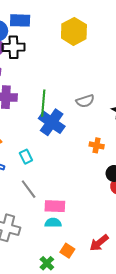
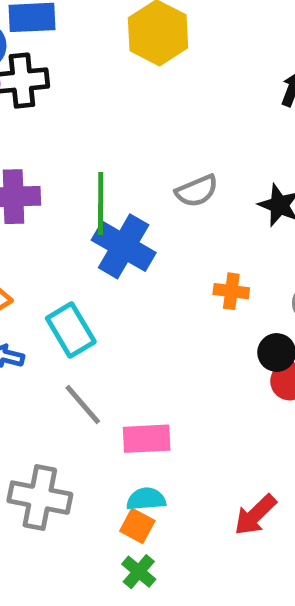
cyan rectangle: (26, 157) -> (71, 330), size x1.5
cyan semicircle: (53, 223) -> (146, 499), moved
orange square: (67, 251) -> (137, 526), moved

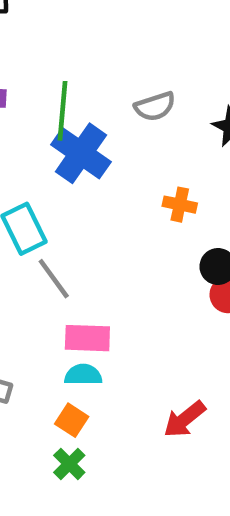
gray line: (83, 404) -> (54, 279), moved
cyan semicircle: (146, 499) -> (83, 375), moved

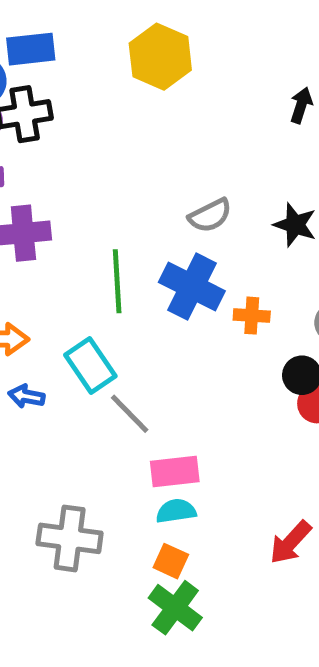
green line: (62, 111) -> (117, 281), moved
blue cross: (81, 153) -> (192, 287), moved
green cross: (69, 464) -> (175, 608), size x1.5

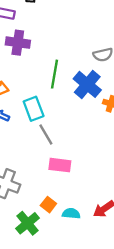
cyan semicircle: (176, 511) -> (71, 213), moved
green cross: (175, 608) -> (28, 223), moved

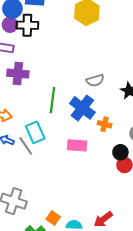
gray line: (46, 134) -> (26, 146), moved
pink rectangle: (60, 165) -> (77, 145), moved

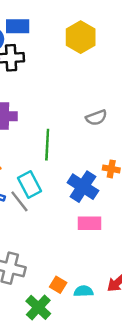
blue cross: (82, 108) -> (83, 187), moved
pink rectangle: (77, 145) -> (90, 223), moved

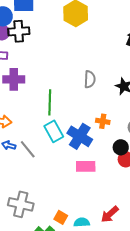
gray semicircle: (96, 118) -> (90, 79), turned -66
cyan rectangle: (29, 185) -> (54, 131), moved

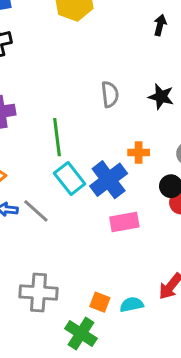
blue cross: (80, 136) -> (109, 180), turned 30

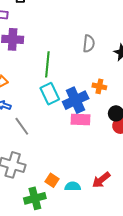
gray line: (36, 211) -> (22, 126), moved
pink rectangle: (124, 222) -> (80, 119), moved
green cross: (81, 334) -> (35, 198), turned 30

